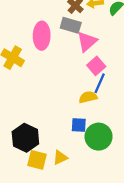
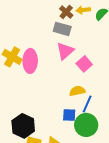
pink ellipse: (42, 36) -> (30, 61), moved
pink triangle: (87, 41) -> (65, 51), moved
blue line: (100, 83) -> (87, 104), moved

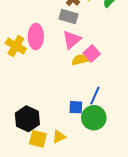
pink ellipse: (30, 61) -> (36, 37), moved
yellow semicircle: (77, 91) -> (80, 60), moved

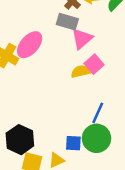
pink ellipse: (36, 37) -> (30, 45), turned 40
pink triangle: (72, 40) -> (82, 39), moved
blue square: (76, 107) -> (73, 143), moved

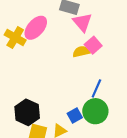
pink triangle: (82, 39) -> (82, 22), turned -30
blue square: (73, 143) -> (75, 116), turned -32

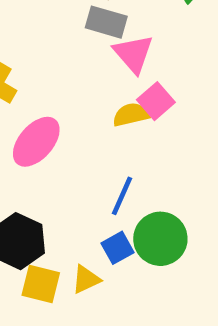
pink ellipse: (36, 28) -> (36, 142), moved
blue line: (96, 88) -> (122, 196), moved

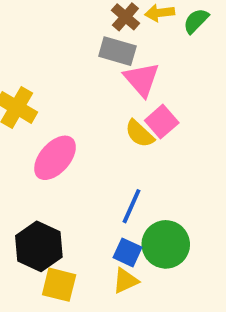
yellow semicircle: (131, 115) -> (140, 134), turned -124
blue square: (118, 248) -> (127, 252), turned -36
yellow triangle: (86, 279) -> (125, 281), moved

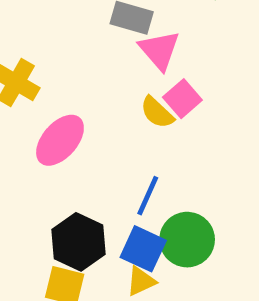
black hexagon: (39, 246) -> (78, 242), moved
blue square: (127, 252) -> (143, 249), size x1.4

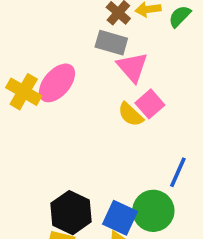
pink ellipse: (60, 140) -> (57, 83), moved
blue line: (148, 196) -> (178, 172), moved

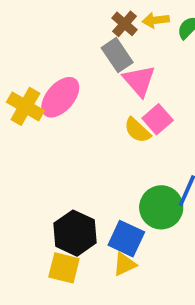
gray rectangle: (111, 43) -> (117, 55), turned 40
green circle: (153, 211) -> (161, 207), moved

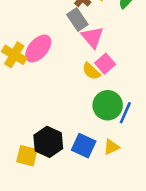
green circle: (161, 207) -> (108, 105), moved
yellow triangle: (125, 264) -> (111, 147), moved
yellow square: (64, 268) -> (27, 156), moved

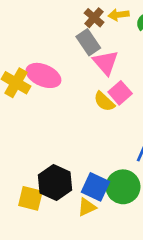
pink ellipse: (38, 48) -> (43, 75), turned 72
green circle: (108, 105) -> (123, 187), moved
yellow triangle: (111, 147) -> (87, 207), moved

